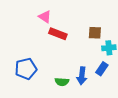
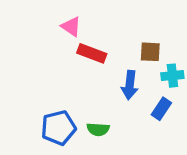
blue pentagon: (26, 69) -> (58, 128), moved
blue arrow: (82, 76) -> (130, 85), moved

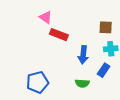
brown square: (150, 52) -> (106, 27), moved
green semicircle: (98, 129) -> (82, 83), moved

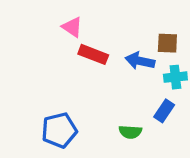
blue arrow: (83, 55) -> (140, 61), moved, turned 96

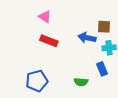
red rectangle: (93, 54) -> (49, 41), moved
blue rectangle: (164, 111) -> (102, 69), turned -56

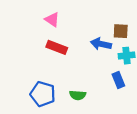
blue pentagon: (37, 81) -> (43, 94), turned 30
green semicircle: (81, 82) -> (78, 95), moved

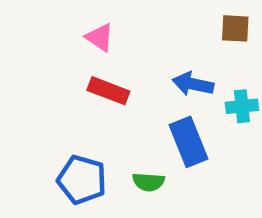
brown square: (121, 31) -> (235, 28), moved
blue rectangle: (118, 80) -> (189, 142), moved, size x1.5

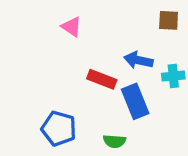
red rectangle: (108, 91) -> (102, 79), moved
green semicircle: (149, 182) -> (114, 141), moved

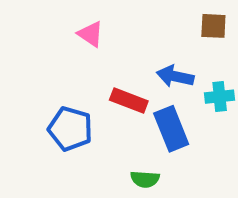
blue pentagon: (59, 129) -> (70, 129), moved

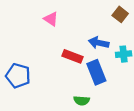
brown square: (213, 26) -> (120, 14), turned 35
blue pentagon: (70, 129) -> (18, 76), moved

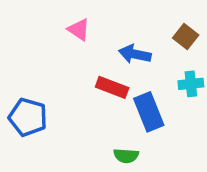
brown square: (120, 14) -> (186, 37), moved
blue arrow: (99, 43) -> (135, 54), moved

